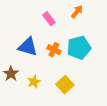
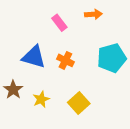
orange arrow: (77, 12) -> (93, 14), turned 48
cyan pentagon: (79, 48) -> (112, 58), moved

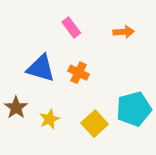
orange arrow: (93, 14) -> (124, 32), moved
cyan pentagon: (112, 58) -> (134, 109), moved

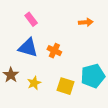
pink rectangle: (71, 28) -> (31, 19), moved
yellow square: (95, 124) -> (65, 86), turned -30

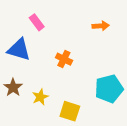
blue triangle: (28, 48) -> (19, 50), moved
yellow square: (65, 86) -> (70, 111), moved

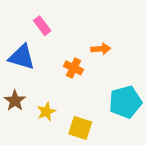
orange arrow: (101, 26) -> (101, 49), moved

